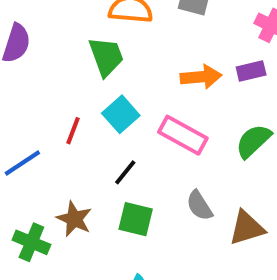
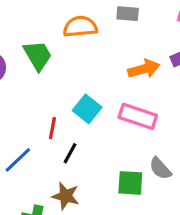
green trapezoid: (106, 57) -> (38, 55), moved
black line: (125, 172) -> (70, 153), moved
green square: (136, 219) -> (130, 183), moved

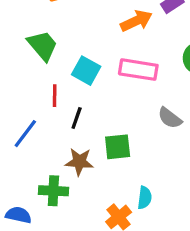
green trapezoid: (38, 55) -> (43, 46), moved
green square: (130, 183) -> (118, 147), moved

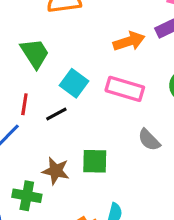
red line: (55, 96) -> (24, 104), moved
black line: (77, 118) -> (56, 114), moved, turned 35

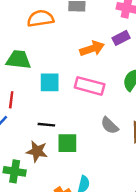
green trapezoid: (35, 53) -> (18, 60), turned -50
cyan square: (74, 83) -> (50, 82), turned -35
black line: (56, 114) -> (46, 125), moved, turned 35

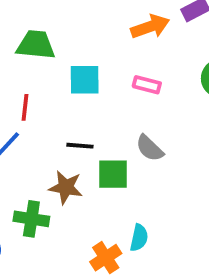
pink rectangle: (90, 86) -> (147, 85), size x0.6
gray semicircle: (110, 125) -> (150, 148), moved

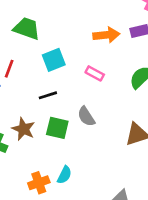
cyan square: (85, 80) -> (54, 60), turned -35
black line: (80, 146) -> (48, 95), moved, turned -36

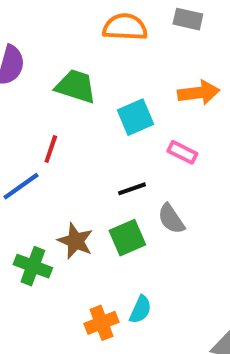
cyan square: (54, 60) -> (135, 117), moved
black line: (48, 95) -> (132, 189), moved
green square: (57, 128) -> (127, 238), turned -35

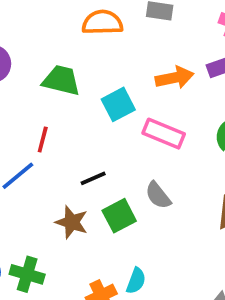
pink rectangle: (182, 152) -> (164, 134), size x1.5
black line: (132, 189) -> (93, 178), moved
green cross: (33, 266) -> (27, 274), moved

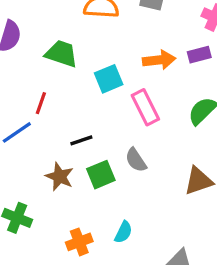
pink rectangle: (164, 134) -> (145, 107), turned 36
cyan semicircle: (136, 281) -> (123, 232), moved

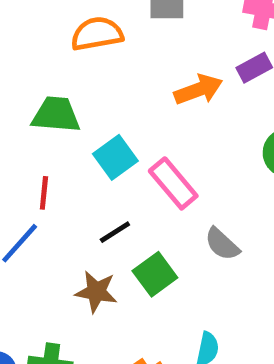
cyan square: (109, 79) -> (115, 157), moved
pink rectangle: (145, 107) -> (173, 183), moved
gray semicircle: (136, 160) -> (222, 244), moved

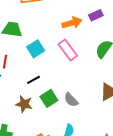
pink rectangle: (173, 183) -> (68, 50), moved
gray semicircle: (222, 244) -> (71, 100), moved

